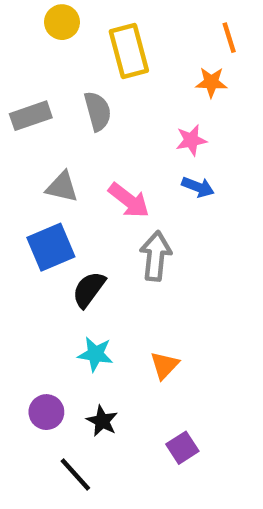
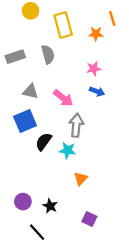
orange star: (211, 82) -> (96, 34), moved
cyan star: (95, 354) -> (68, 150), moved
purple square: (182, 448) -> (89, 219), turned -32

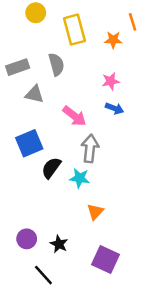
gray triangle: (31, 91) -> (34, 94), moved
purple square: (89, 219) -> (105, 260), size x1.5

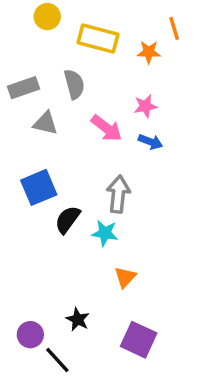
yellow rectangle: (74, 30) -> (98, 39), turned -60
pink arrow: (74, 116) -> (106, 128), moved
purple circle: (27, 239) -> (30, 335), moved

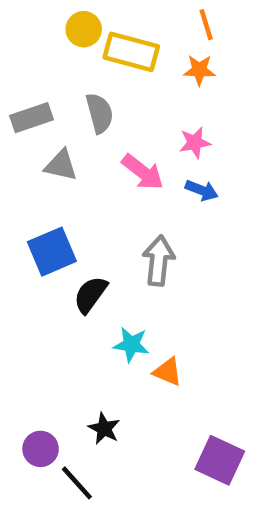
yellow circle: (47, 17) -> (84, 29), moved
orange line: (174, 28) -> (206, 25), moved
cyan star: (105, 233) -> (131, 345), moved
orange triangle: (125, 277) -> (168, 372), turned -50
purple square: (139, 340) -> (220, 460), moved

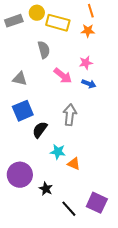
gray rectangle: (31, 118) -> (14, 21), moved
gray triangle: (61, 165) -> (20, 79), moved
purple circle: (41, 449) -> (20, 175), moved, size x1.6
black line: (77, 483) -> (69, 209), moved

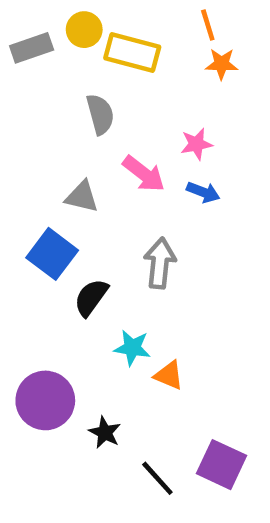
orange star: (88, 31) -> (222, 64), moved
gray triangle: (20, 79) -> (82, 197), moved
blue square: (23, 111) -> (52, 254), turned -30

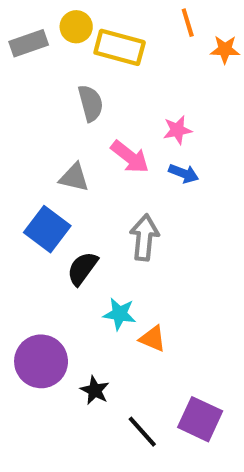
orange star: (222, 64) -> (225, 49), moved

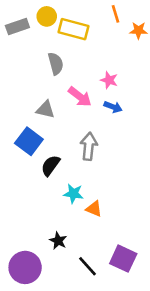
pink star: (177, 130) -> (109, 80), turned 30
purple circle: (41, 361) -> (25, 267), moved

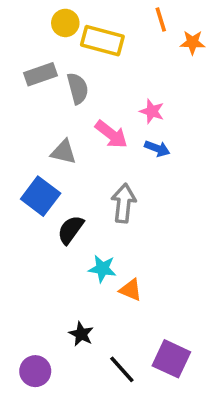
gray rectangle: (17, 27) -> (41, 74), moved
purple circle: (25, 267) -> (35, 371), size x0.7

